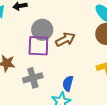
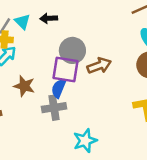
blue semicircle: (68, 83) -> (59, 88), moved

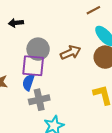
brown arrow: (99, 66) -> (71, 52), moved
gray cross: (54, 108) -> (39, 100), moved

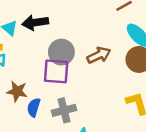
black arrow: (16, 23) -> (35, 23), size x1.5
blue semicircle: (28, 82) -> (34, 107), moved

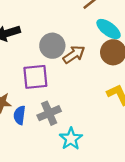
gray circle: (61, 52) -> (52, 46), moved

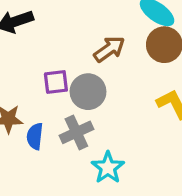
gray circle: (52, 46) -> (88, 92), moved
purple square: (35, 77) -> (56, 82), size x0.7

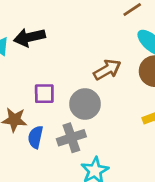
purple square: (56, 82) -> (44, 94), moved

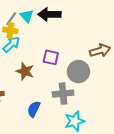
blue semicircle: (36, 137) -> (34, 109), moved

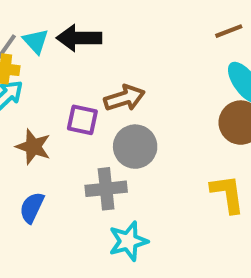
brown arrow: (100, 51) -> (124, 98), moved
blue semicircle: (34, 109) -> (32, 208), moved

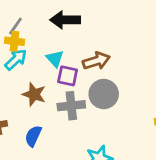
cyan triangle: (36, 41) -> (55, 59), moved
gray cross: (106, 189) -> (71, 106), moved

